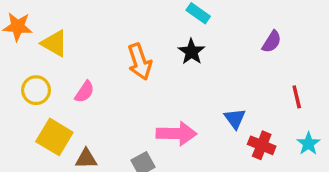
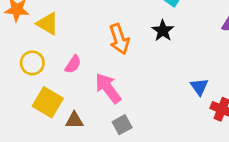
pink arrow: (176, 134) -> (108, 88), moved, turned -128

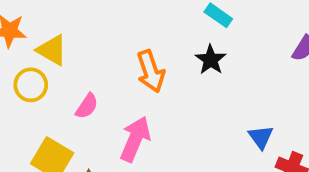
yellow circle: (32, 63) -> (31, 85), moved
pink arrow: (108, 88) -> (135, 139), turned 60

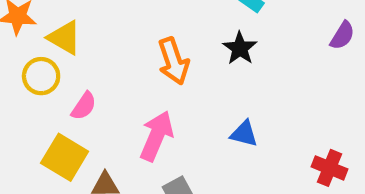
pink semicircle: (87, 106) -> (84, 106), moved
blue triangle: (261, 137) -> (244, 134), moved, turned -40

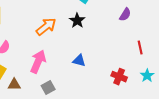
orange arrow: (174, 61) -> (46, 27), turned -110

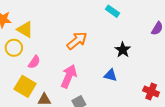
black star: (77, 21) -> (123, 50), moved

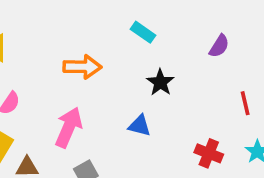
cyan rectangle: (112, 11) -> (143, 32), moved
orange arrow: (77, 41) -> (82, 67), turned 40

